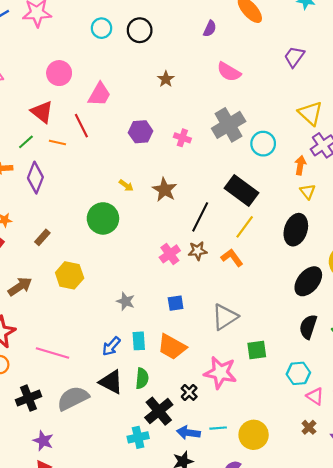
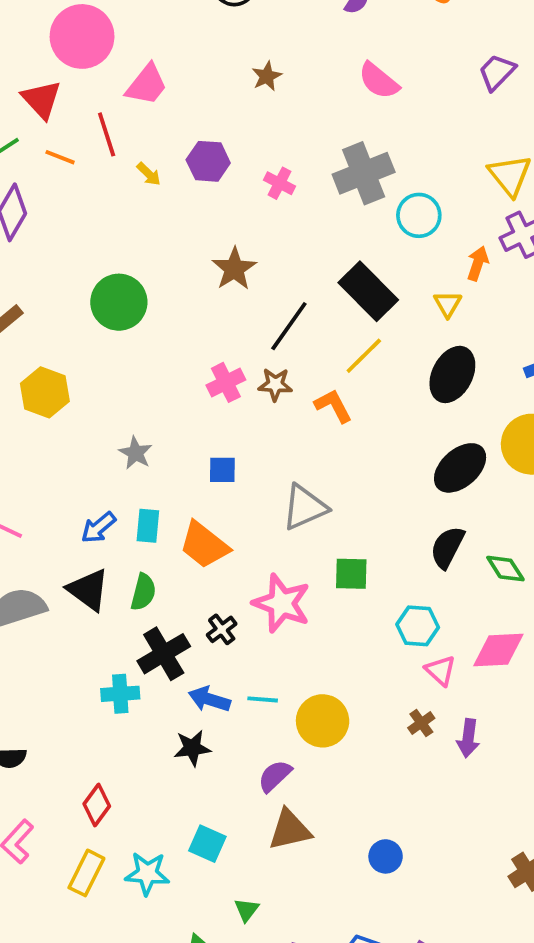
pink circle: (59, 73) -> (82, 36), size x1.4
yellow arrow: (126, 185) -> (149, 174), moved
yellow triangle: (308, 192) -> (448, 304), moved

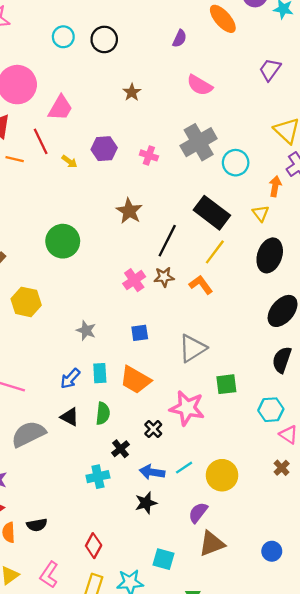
black triangle: (88, 590) -> (70, 417), size x0.7
black cross: (164, 654) -> (121, 449), size x0.6
cyan line: (263, 699) -> (184, 468), turned -30

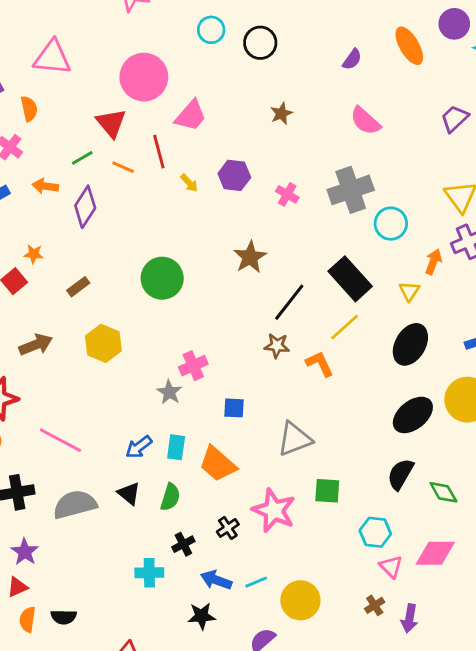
pink cross: (134, 280) -> (193, 366), moved

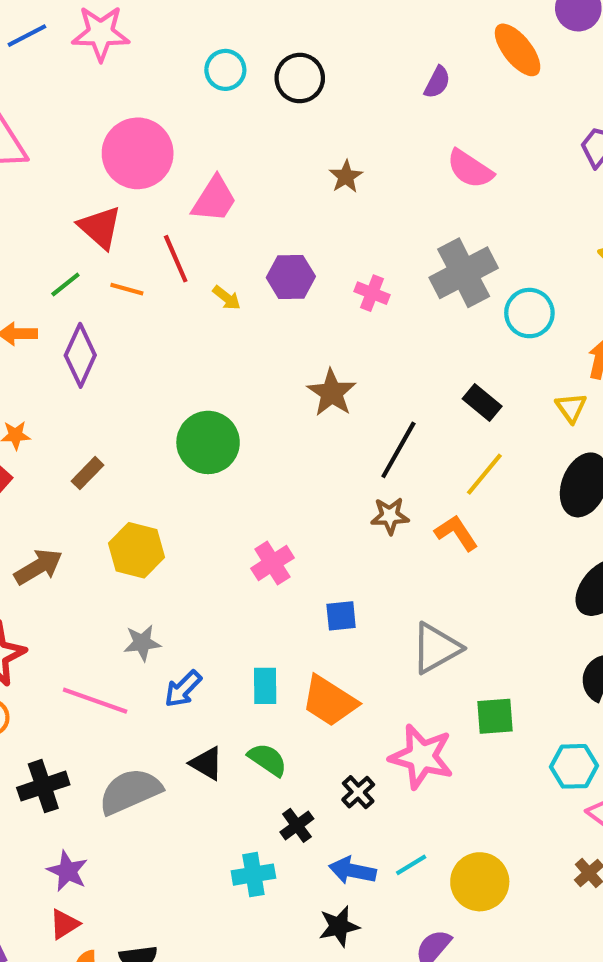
black rectangle: (350, 279) -> (482, 402), size x0.6
gray star: (169, 392) -> (142, 643), moved, turned -30
blue arrow: (139, 447) -> (183, 689), moved
green semicircle: (170, 497) -> (268, 760), turned -64

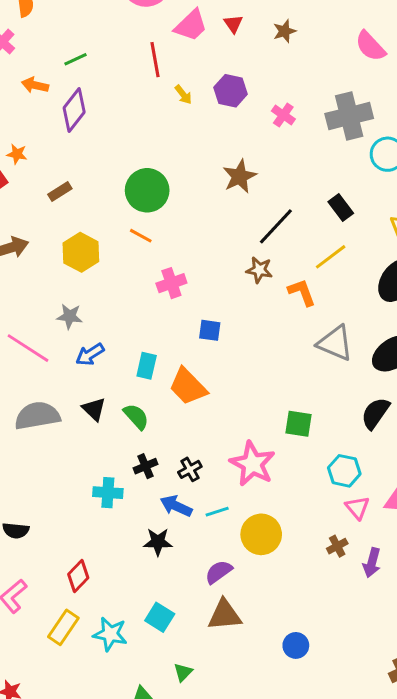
red triangle: (100, 227) -> (233, 24), moved, size x0.6
orange line: (127, 289) -> (141, 236), moved
gray triangle: (436, 648) -> (335, 343), moved, turned 39
pink star: (421, 757) -> (252, 464), moved
black cross: (358, 792) -> (190, 469), moved

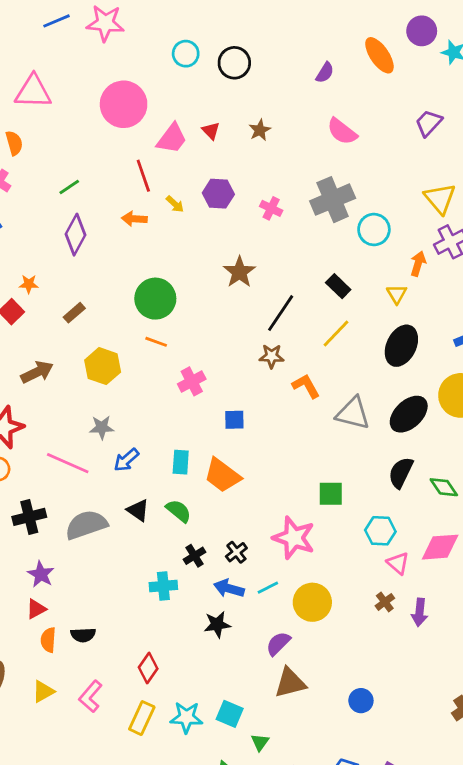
orange arrow: (35, 85) -> (134, 219), moved
orange L-shape: (302, 292) -> (306, 386), moved
cyan square: (160, 617) -> (230, 714), moved

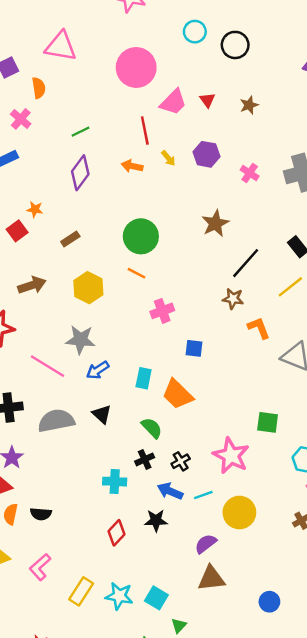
gray star: (102, 427) -> (80, 340), size x1.4
green semicircle: (179, 511) -> (152, 428), moved
red diamond: (148, 668) -> (117, 533), moved

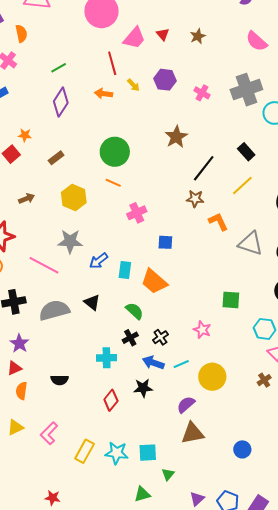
brown arrow: (32, 285) -> (27, 199), size x0.7
blue arrow: (98, 370) -> (99, 261), moved
pink star: (231, 456) -> (202, 330), size x0.6
black semicircle: (41, 514) -> (59, 380), moved
cyan square: (156, 598) -> (148, 453), turned -30

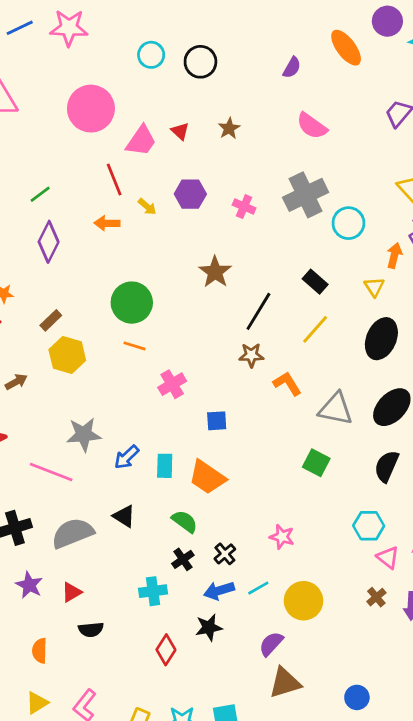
yellow hexagon: (74, 197) -> (67, 355), moved
green square: (231, 300) -> (316, 463), moved, turned 30
blue arrow: (153, 363) -> (219, 591), turned -30
red triangle: (14, 368) -> (72, 592), moved

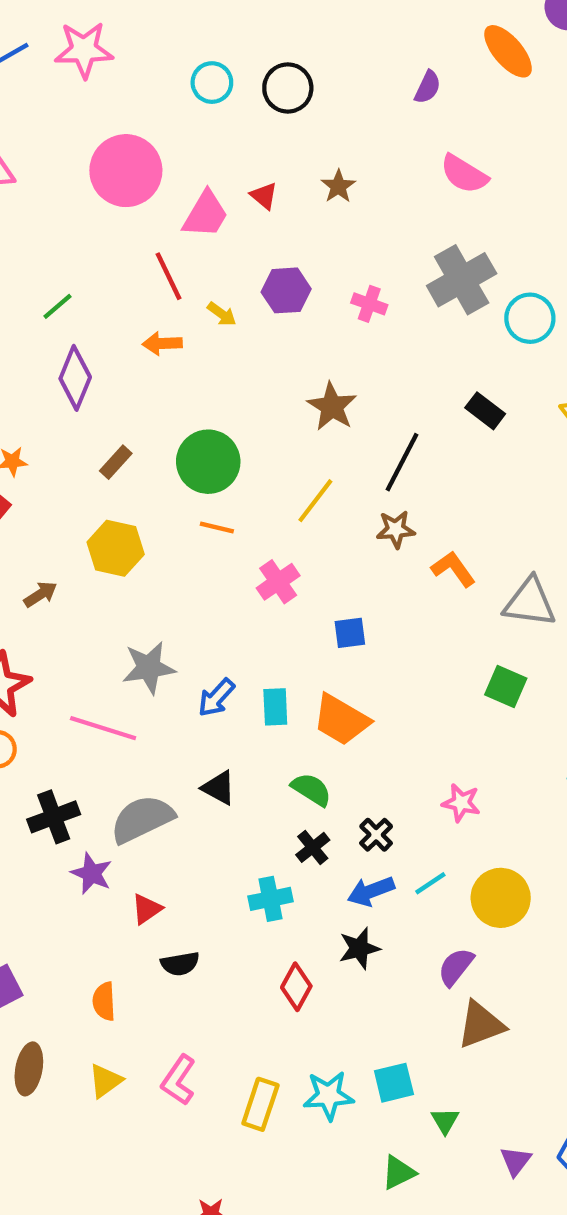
brown rectangle: (51, 320) -> (116, 462), moved
yellow line: (315, 329) -> (315, 501), moved
purple star: (29, 585) -> (91, 873), moved

